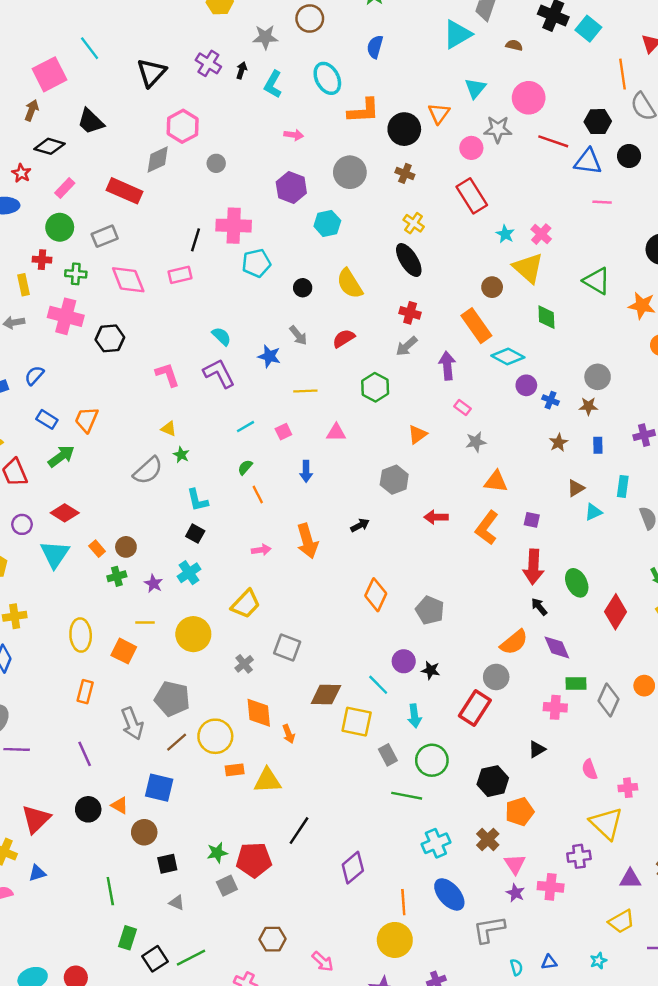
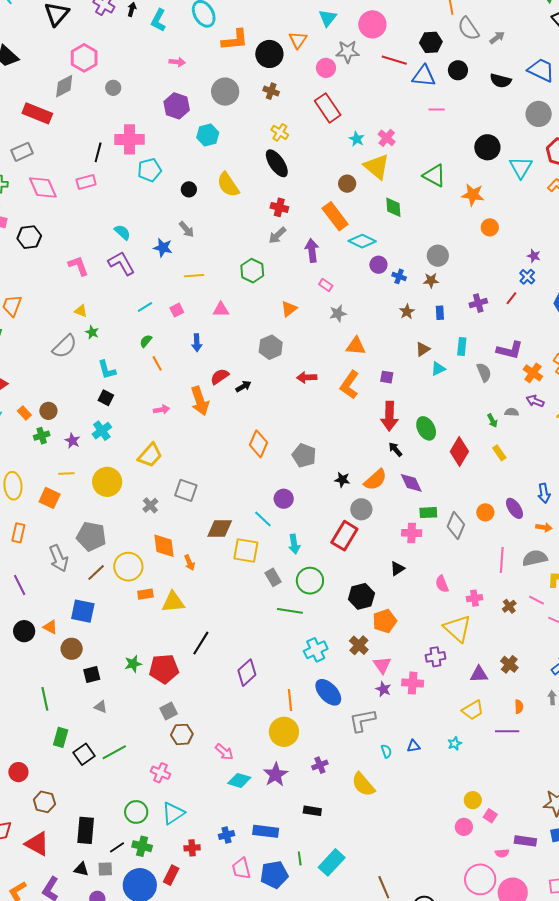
red semicircle: (344, 338) -> (220, 377), moved
black star: (431, 670) -> (342, 480), moved
gray square: (227, 886) -> (169, 711), moved

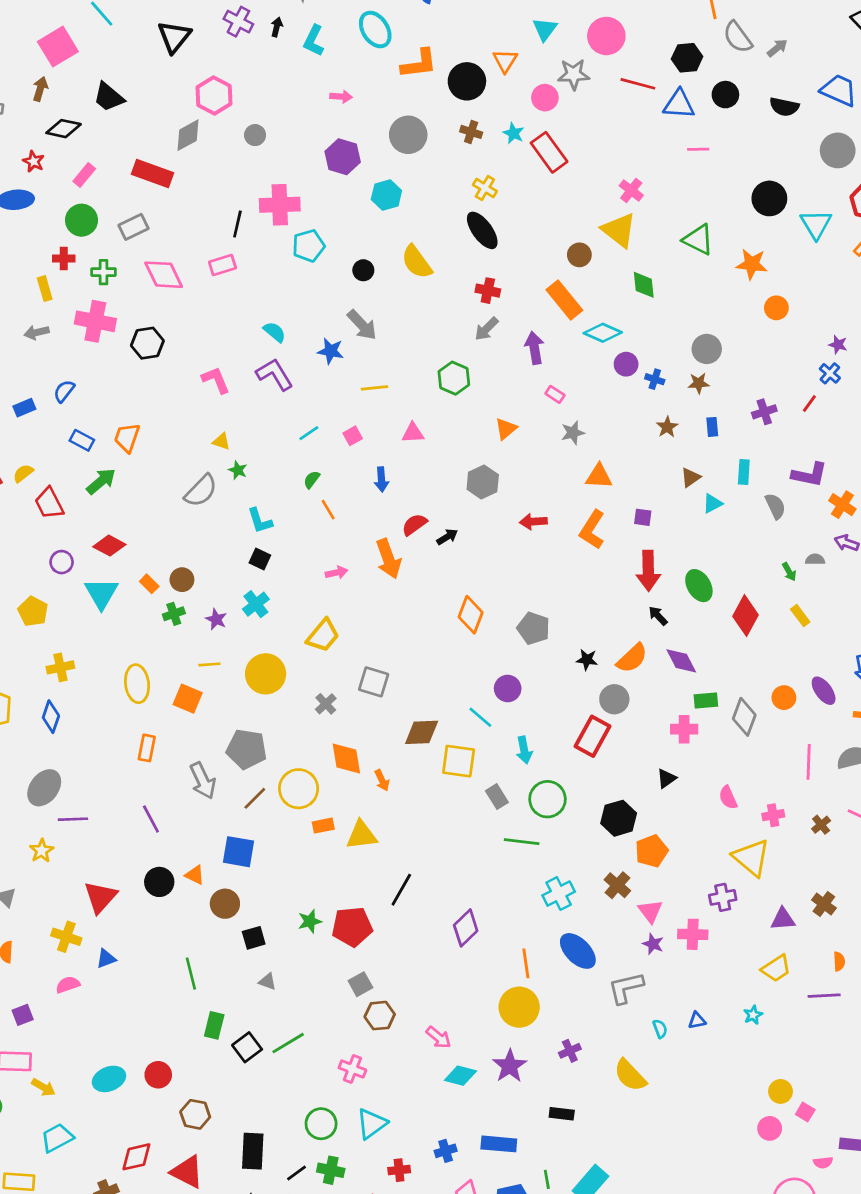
cyan star: (357, 139) -> (514, 133), moved
gray arrow: (187, 229) -> (362, 325), size x1.4

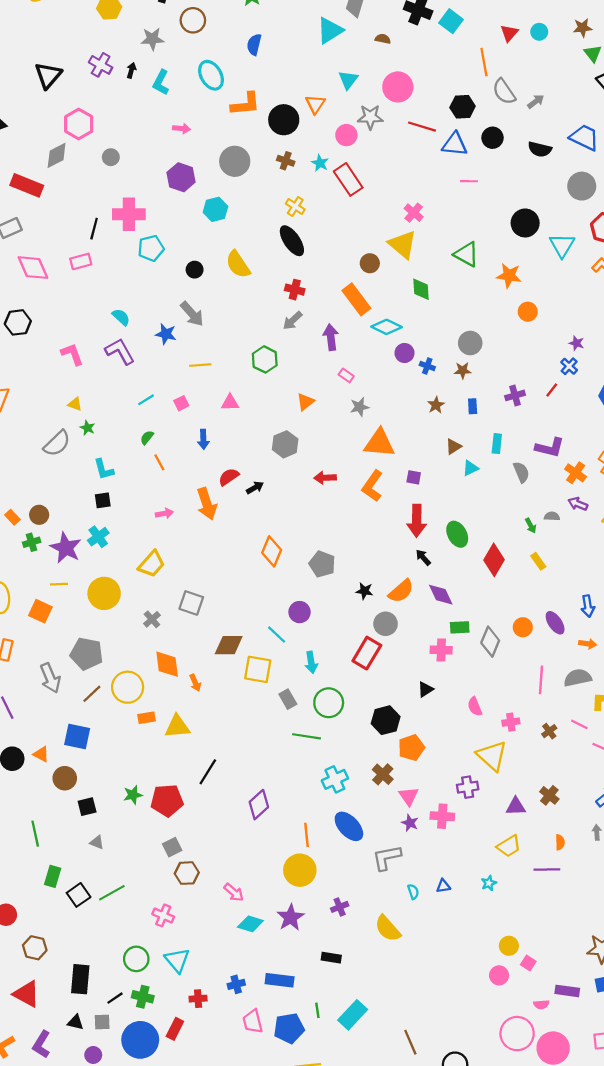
orange triangle: (599, 476) -> (379, 443), size x1.4
black square: (260, 559) -> (103, 500), turned -35
purple star: (216, 619) -> (66, 548), size x1.8
cyan triangle: (372, 1124) -> (177, 960), turned -36

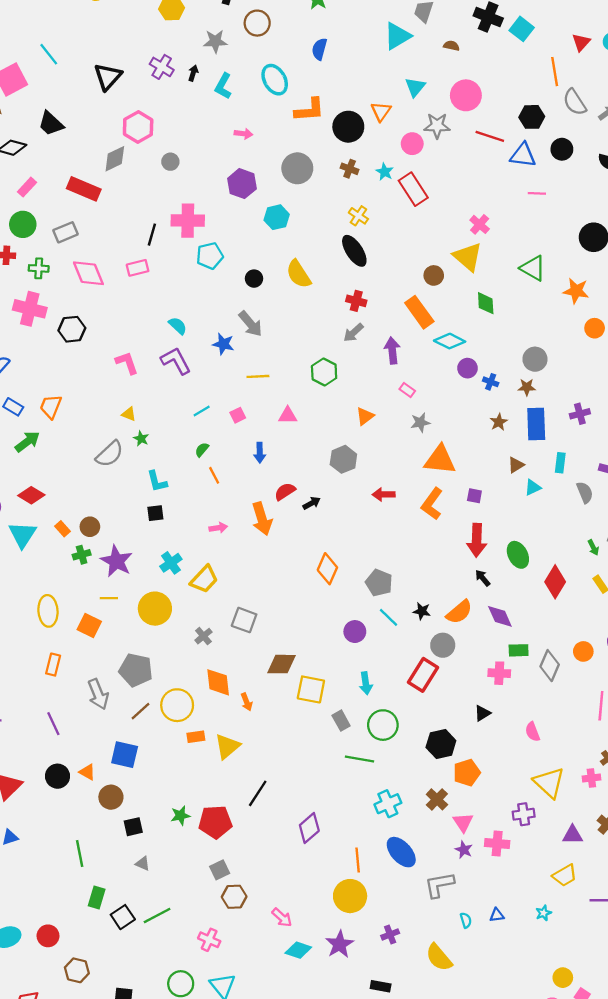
blue rectangle: (473, 406) -> (536, 424), size x2.0
cyan cross: (98, 537) -> (171, 563), moved
cyan line: (277, 635) -> (389, 617), moved
pink cross: (511, 722) -> (591, 778), moved
yellow triangle: (177, 727) -> (227, 746), turned -36

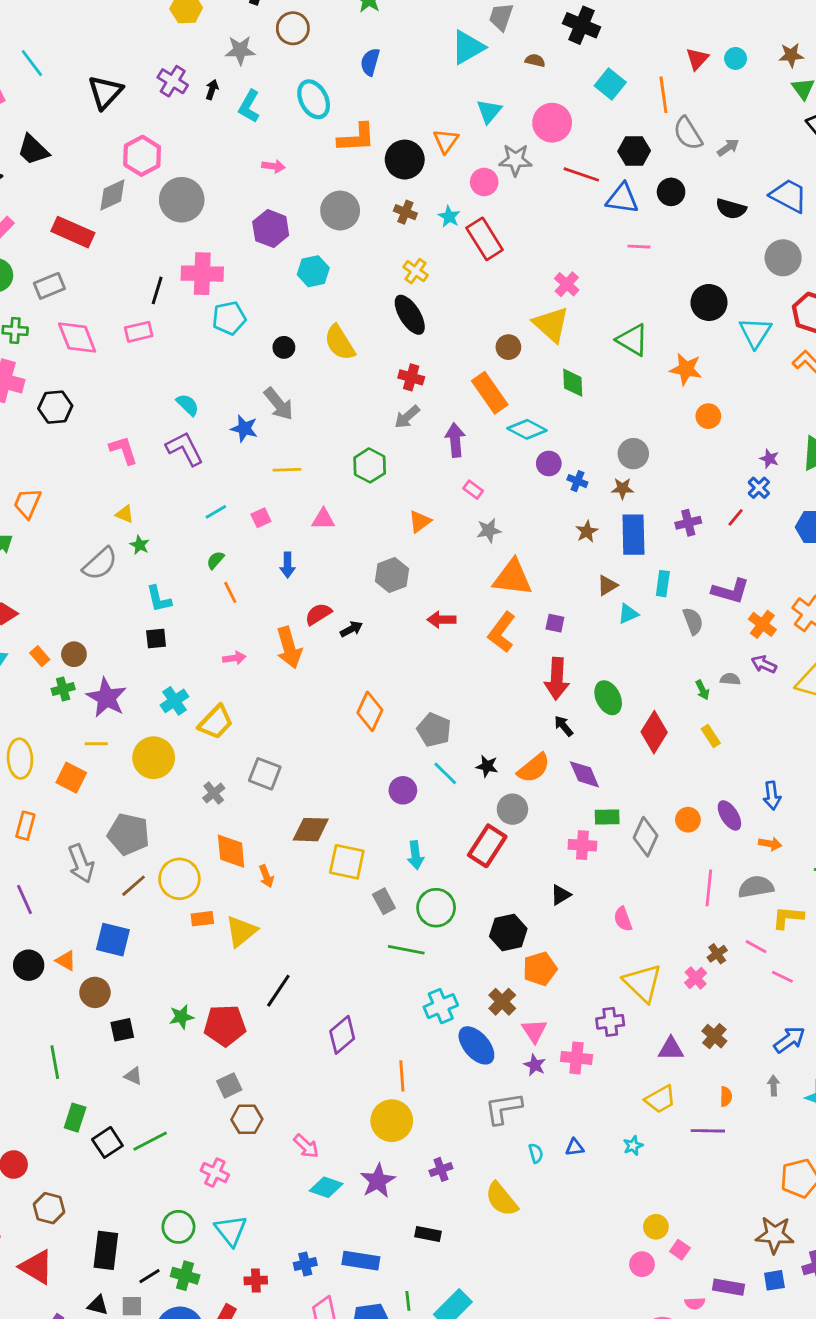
cyan square: (522, 29) -> (610, 84), moved
gray circle: (170, 162) -> (182, 200), size x2.0
pink cross: (591, 778) -> (696, 978), turned -36
blue ellipse: (401, 852) -> (476, 1045), moved

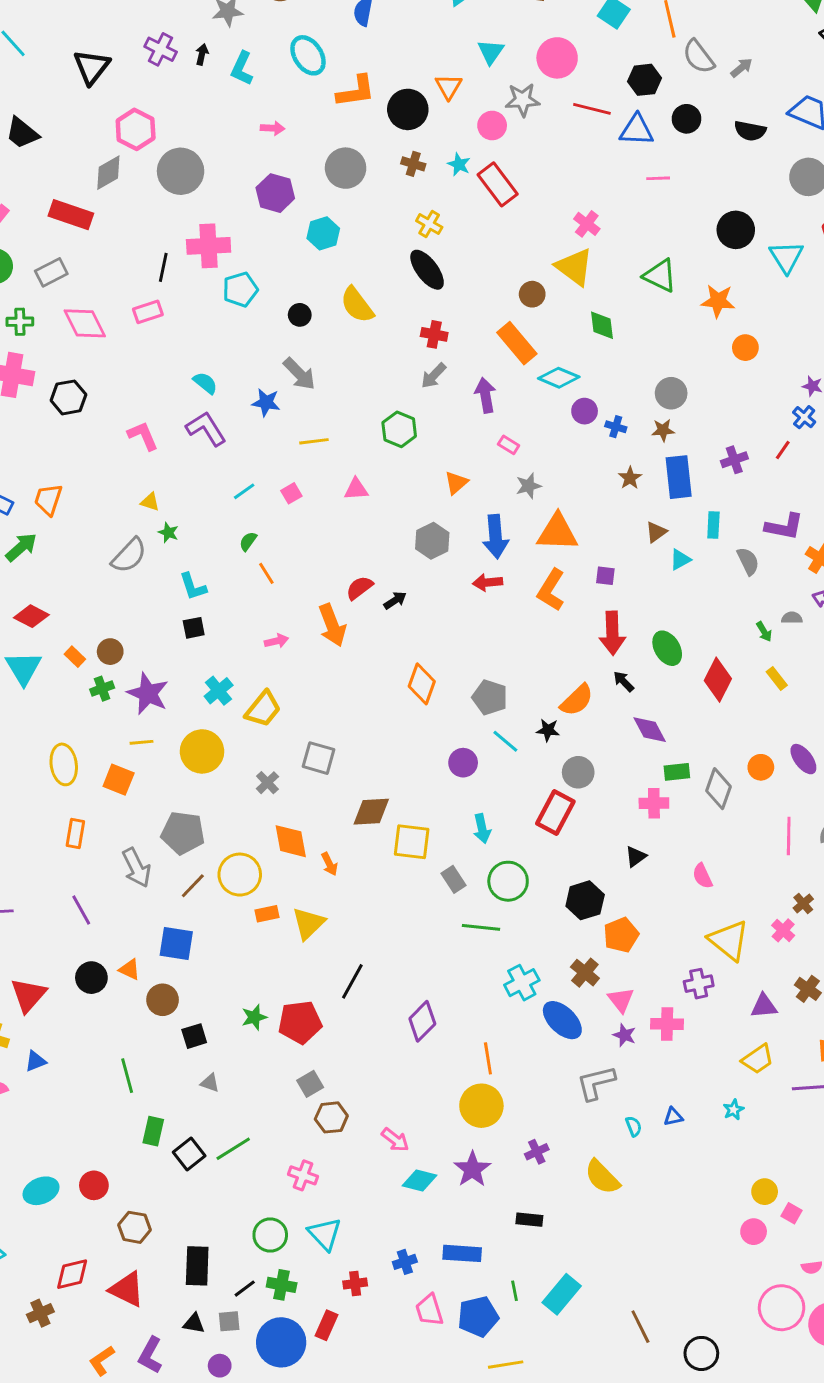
blue arrow: (288, 565) -> (496, 537), moved, size x1.6
orange semicircle: (534, 768) -> (577, 700), moved

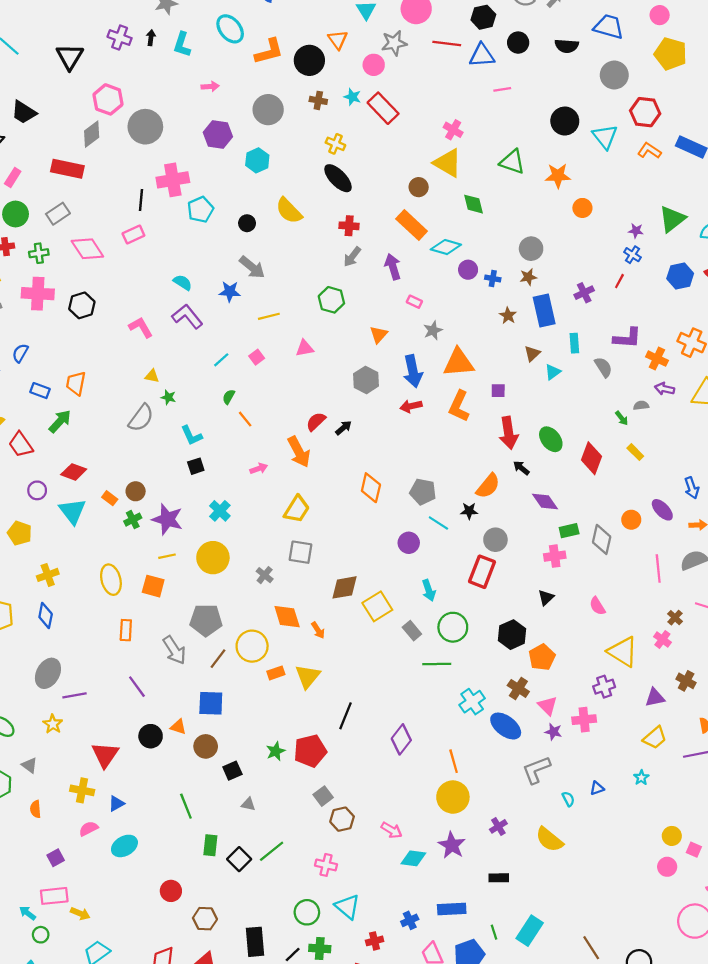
yellow trapezoid: (263, 709) -> (297, 509), moved
yellow square: (412, 842) -> (377, 606), turned -32
cyan ellipse: (41, 1191) -> (124, 846), moved

